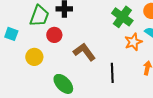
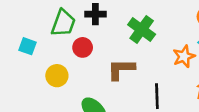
green cross: (122, 17) -> (142, 29), moved
brown L-shape: (84, 52) -> (121, 69), turned -55

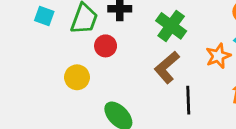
cyan square: (27, 46) -> (44, 16), moved
brown L-shape: (121, 69) -> (167, 67), moved, turned -40

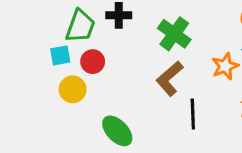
cyan square: (44, 16) -> (60, 55), moved, turned -30
red circle: (106, 46) -> (93, 62), moved

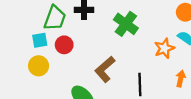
brown L-shape: (170, 79) -> (105, 69), moved
yellow circle: (73, 89) -> (39, 66), moved

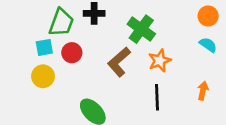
orange star: (164, 48) -> (160, 61), moved
brown L-shape: (105, 69) -> (119, 62), moved

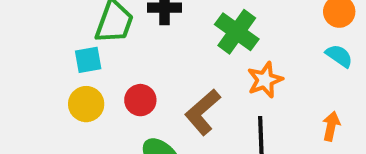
red circle: (72, 53) -> (140, 100), moved
brown L-shape: (119, 62) -> (203, 112), moved

